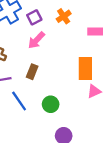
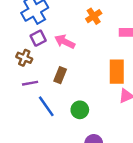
purple square: (34, 17) -> (38, 38), moved
pink arrow: (36, 40) -> (65, 42), turned 72

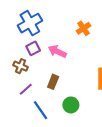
purple line: (30, 83) -> (26, 89), turned -32
green circle: (80, 110) -> (71, 105), moved

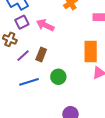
purple line: (26, 89) -> (23, 56), moved
blue line: (40, 110) -> (29, 82), turned -72

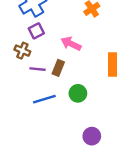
pink arrow: (45, 25) -> (71, 44), moved
purple line: (23, 56) -> (37, 69), turned 48

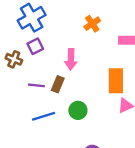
pink arrow: (71, 44) -> (71, 59), turned -114
brown cross: (22, 51) -> (14, 59), moved

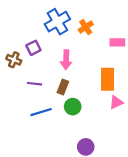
blue cross: (32, 18) -> (57, 22), moved
brown rectangle: (58, 84) -> (63, 87), moved

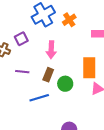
green circle: (73, 107) -> (65, 84), moved
blue line: (41, 112) -> (39, 98), moved

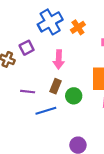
purple line: (22, 72) -> (28, 92), moved

